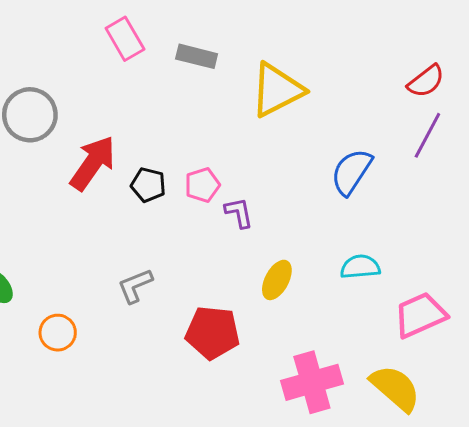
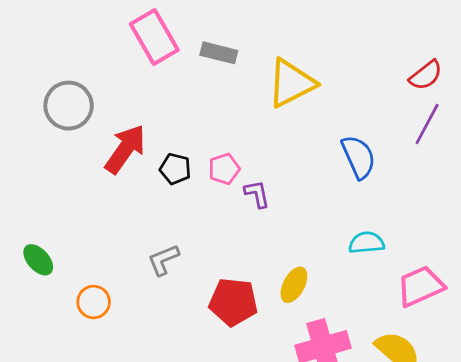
pink rectangle: (125, 39) -> (154, 37), size x1.4
blue semicircle: (351, 172) -> (359, 157), turned 123
yellow ellipse: (277, 280) -> (294, 285), moved

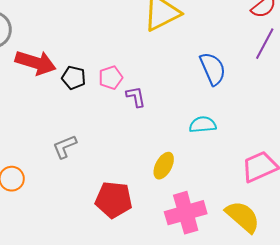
red arrow: (125, 149) -> (36, 63), turned 72
cyan semicircle: (366, 243) -> (203, 125), moved
red pentagon: (233, 302) -> (114, 200), moved

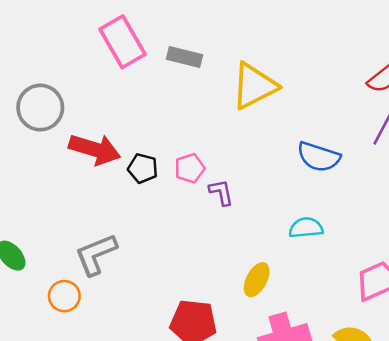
blue semicircle: (213, 69) -> (319, 157), turned 132
gray L-shape: (65, 147) -> (96, 254), moved, size x1.4

